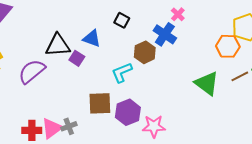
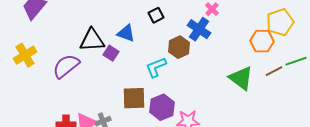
black square: (122, 20) -> (156, 15), turned 35

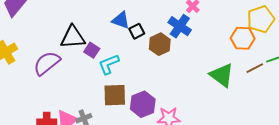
black square: (156, 15) -> (137, 31), moved
blue triangle: (126, 33) -> (121, 20), moved
cyan L-shape: (156, 67) -> (109, 64), moved

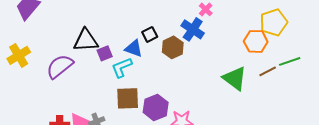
blue triangle: (121, 20) -> (134, 48), moved
purple square: (92, 50) -> (105, 53), turned 35

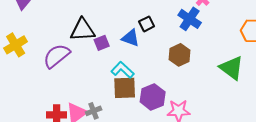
brown hexagon: (173, 47) -> (180, 55), moved
cyan L-shape: (122, 67) -> (123, 70), moved, turned 65

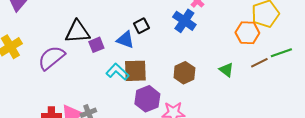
brown hexagon: (180, 55) -> (184, 73), moved
green triangle: (232, 68) -> (226, 70), size x0.6
brown square: (125, 88) -> (135, 71), moved

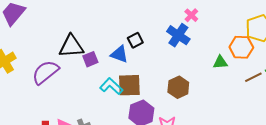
green triangle: (226, 70) -> (220, 62), moved, turned -42

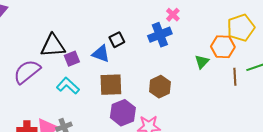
blue cross: (178, 35) -> (160, 35), turned 35
green triangle: (220, 62) -> (202, 62), turned -42
brown line: (253, 77) -> (235, 77), turned -66
cyan L-shape: (111, 86) -> (68, 86), moved

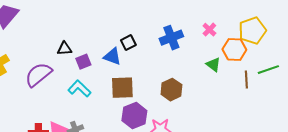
pink cross: (173, 15) -> (209, 30), moved
black triangle: (53, 46) -> (64, 49), size x0.6
green triangle: (202, 62) -> (213, 65), turned -35

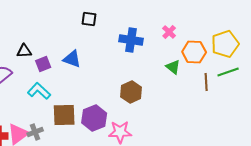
yellow pentagon: (252, 31) -> (225, 44), moved
blue cross: (171, 38) -> (131, 40), turned 30
black square: (128, 43) -> (89, 19), moved, turned 35
brown square: (122, 88) -> (64, 115), moved

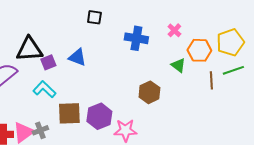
black triangle: (24, 51) -> (29, 49), size x1.8
brown hexagon: (131, 92) -> (149, 92), moved

